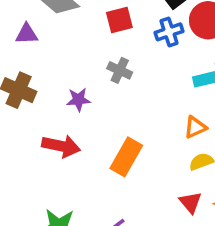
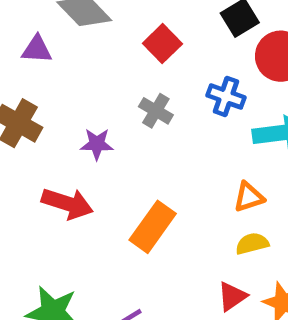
red square: (119, 20) -> (162, 44), turned -36
blue cross: (169, 32) -> (226, 96), moved, turned 32
red triangle: (190, 202) -> (232, 296), turned 30

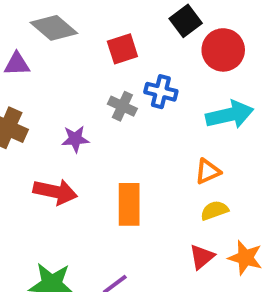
red square: (162, 44) -> (122, 49), turned 32
blue cross: (226, 96) -> (161, 92), moved
orange rectangle: (153, 227) -> (129, 204), turned -30

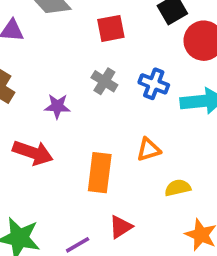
blue cross: (161, 92) -> (154, 84), moved
orange triangle: (208, 171) -> (149, 150), moved
red triangle: (202, 257) -> (121, 227), moved

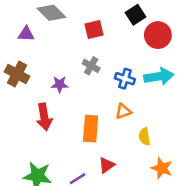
blue cross: (154, 84) -> (125, 79), moved
red arrow: (33, 153) -> (44, 117), turned 64
yellow semicircle: (178, 188) -> (144, 137), turned -84

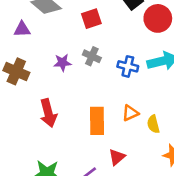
purple star: (60, 84) -> (62, 63), moved
orange triangle: (123, 111) -> (130, 113), moved

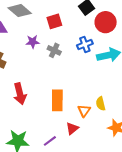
purple star: (62, 63) -> (33, 42), moved
blue cross: (128, 66) -> (85, 44), moved, turned -35
orange triangle: (130, 113) -> (84, 111), moved, turned -32

